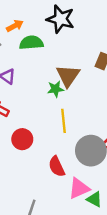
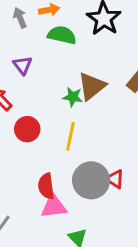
red circle: (22, 139) -> (27, 129), moved
pink triangle: (79, 188) -> (54, 206), moved

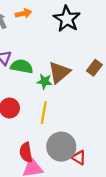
green semicircle: (62, 35) -> (22, 66), moved
red triangle: (115, 179) -> (79, 158), moved

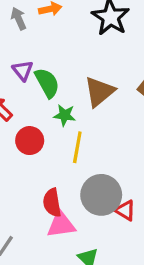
green semicircle: (22, 66) -> (47, 83), turned 50
green star: (45, 81) -> (65, 115), moved

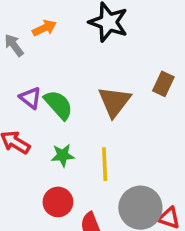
green star: (65, 115) -> (63, 155), moved
red circle: (30, 141) -> (58, 202), moved

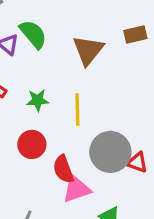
brown rectangle: (163, 84) -> (135, 35), turned 50
green semicircle: (58, 105) -> (33, 34), moved

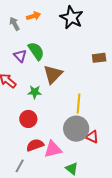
brown triangle: (88, 50) -> (53, 74), moved
yellow line: (77, 110) -> (78, 104), moved
red semicircle: (63, 169) -> (35, 145), moved, turned 84

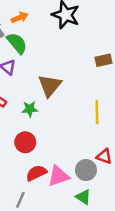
green semicircle: (36, 51) -> (17, 43), moved
yellow line: (78, 104) -> (97, 112), moved
gray circle: (76, 129) -> (86, 170), moved, size x0.7

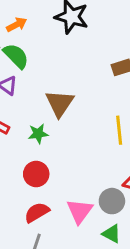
red semicircle: (36, 173) -> (37, 212), moved
pink triangle: (58, 176) -> (80, 211), turned -30

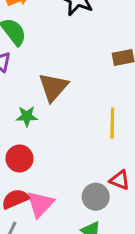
pink triangle: (80, 211) -> (40, 204), moved

